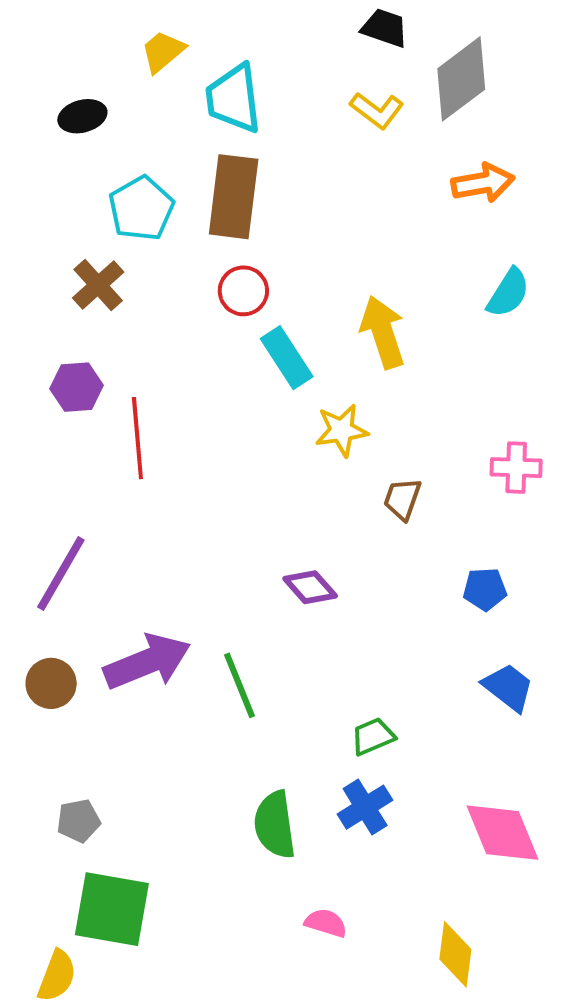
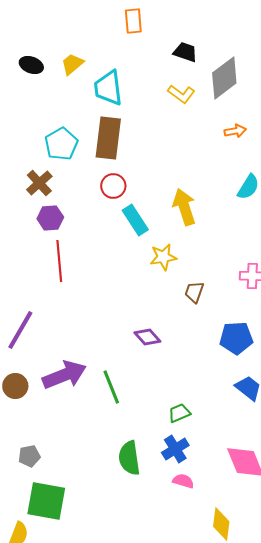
black ellipse: (82, 116) -> (31, 65), moved, turned 35
orange arrow: (483, 183) -> (235, 131), size x0.7
purple hexagon: (77, 387) -> (50, 218), moved
blue pentagon: (485, 589) -> (236, 338), size x1.5
pink semicircle: (326, 923) -> (183, 481), moved

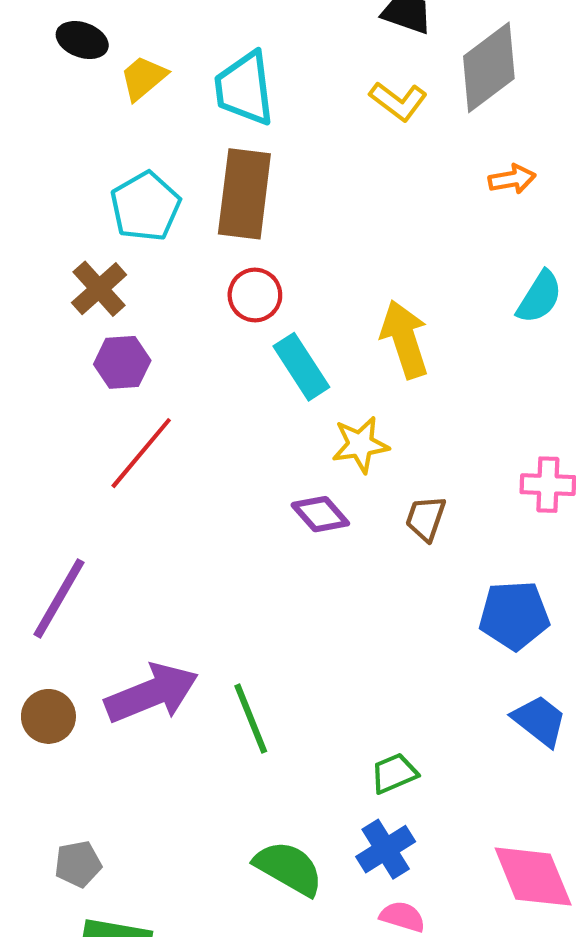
yellow trapezoid: (72, 64) -> (143, 78), moved
red line: (59, 261) -> (141, 453), turned 45
purple diamond: (147, 337) -> (320, 514), moved
green semicircle: (129, 458) -> (289, 868), turned 128

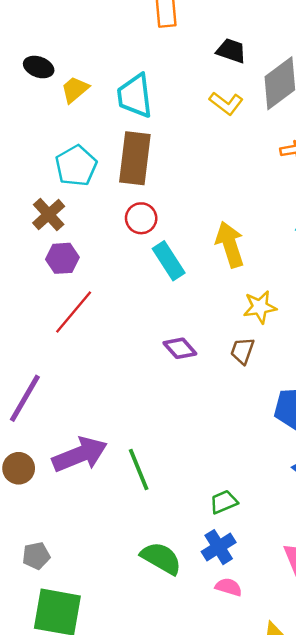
yellow star: (360, 445) -> (260, 307), moved

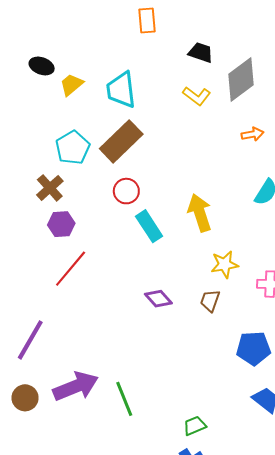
brown rectangle: (135, 158) -> (121, 141), turned 39

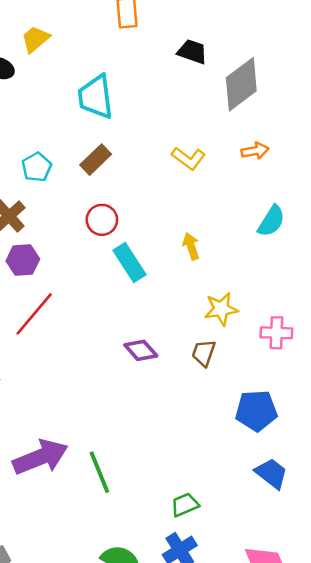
yellow trapezoid: (72, 85) -> (35, 39), moved
yellow L-shape: (197, 96) -> (189, 158), moved
brown rectangle: (121, 141) -> (96, 160), size x0.6
cyan pentagon: (73, 148) -> (37, 167), size x0.7
yellow arrow: (200, 213) -> (191, 246), size x0.6

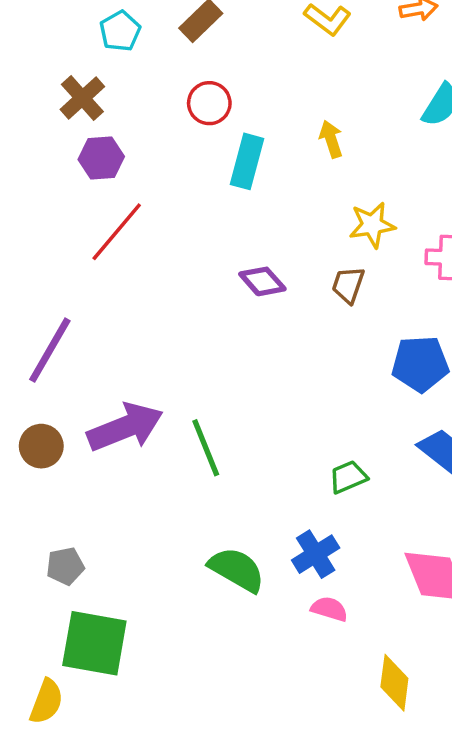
cyan rectangle: (130, 263) -> (247, 161), turned 48
green trapezoid: (185, 505) -> (348, 477), moved

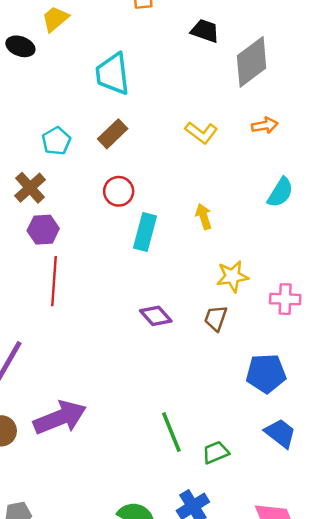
red line: (117, 232) -> (54, 281), turned -36
green line: (206, 448) -> (171, 432), moved

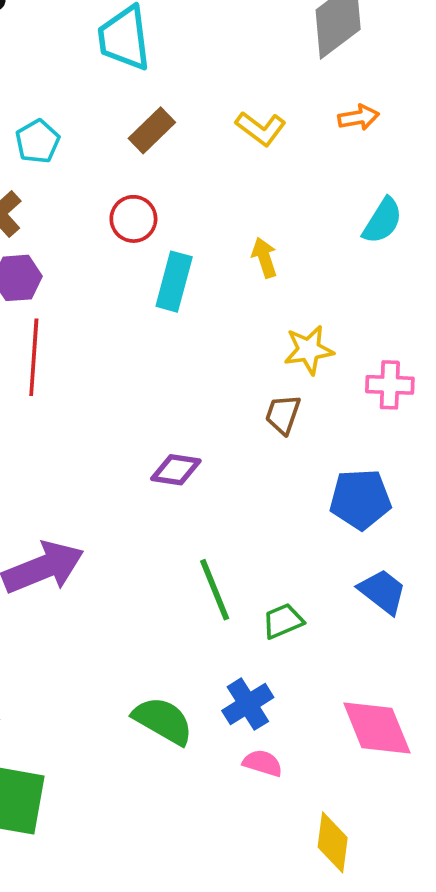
brown rectangle: (113, 134) -> (152, 130), moved
purple diamond: (156, 316) -> (176, 470), moved, turned -40

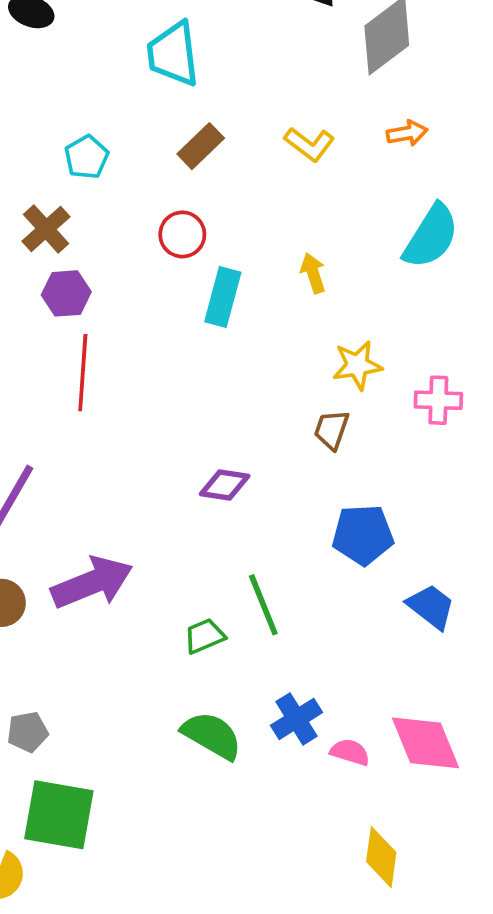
cyan semicircle: (382, 221) -> (431, 236), size x1.4
blue pentagon: (360, 499) -> (363, 535), moved
green trapezoid: (283, 621) -> (204, 636), moved
pink semicircle: (263, 763) -> (350, 752), moved

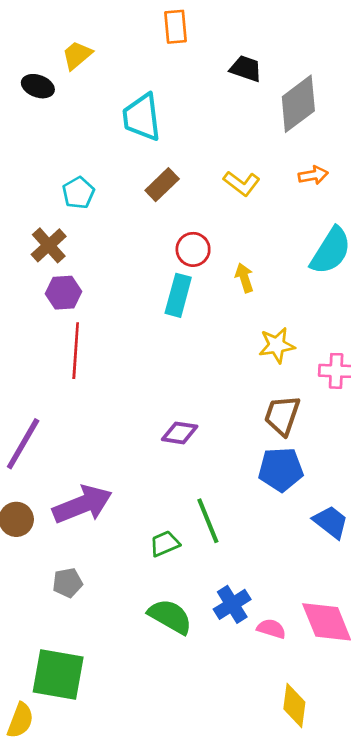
red circle: (182, 234) -> (193, 249), moved
brown trapezoid: (332, 430) -> (282, 415), moved, size x1.4
gray pentagon: (28, 732) -> (68, 583), moved

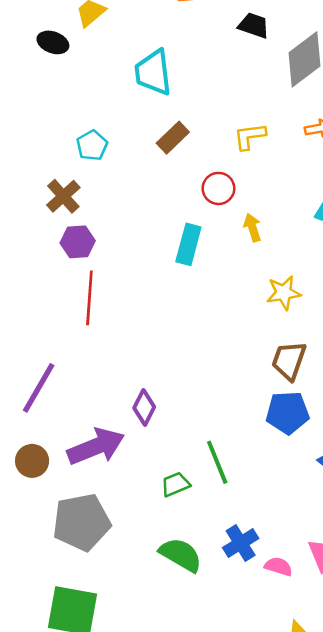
yellow L-shape: (242, 183) -> (250, 136), turned 136
red circle: (193, 249) -> (218, 188), moved
purple diamond: (180, 433) -> (144, 407), moved, turned -72
gray pentagon: (68, 583) -> (82, 522), size x2.0

